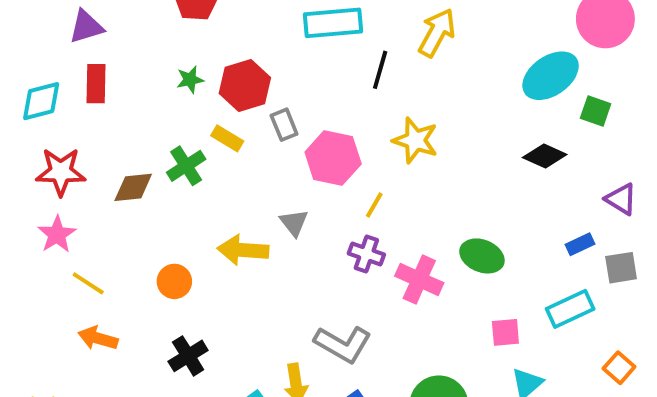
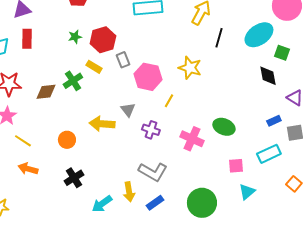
black line: (380, 70) -> (219, 38), moved
black diamond: (545, 156) -> (268, 76), moved, turned 55
purple cross: (366, 254) -> (151, 130), moved

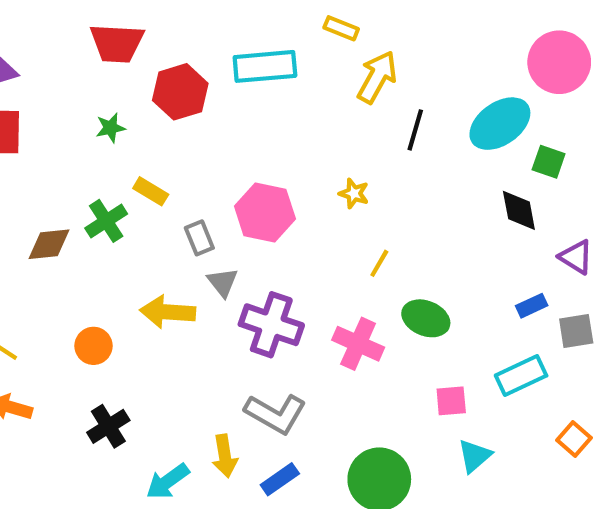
red hexagon: (103, 40) -> (180, 92), moved
gray rectangle: (123, 60) -> (199, 238), moved
yellow star: (190, 68) -> (354, 193), size x0.6
yellow line: (169, 101) -> (379, 263), moved
purple cross: (151, 130) -> (271, 325), size x1.6

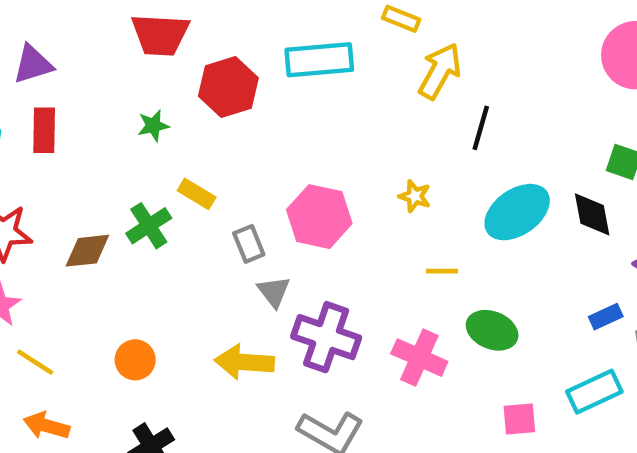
cyan ellipse: (500, 124) -> (517, 212), moved
yellow line: (379, 263) -> (442, 271), turned 60
yellow arrow: (168, 312) -> (244, 362), moved

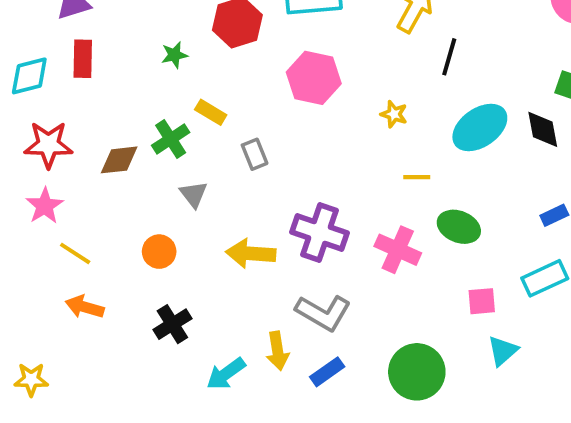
pink hexagon: (319, 217) -> (314, 78), moved
gray triangle: (274, 292) -> (193, 194), moved

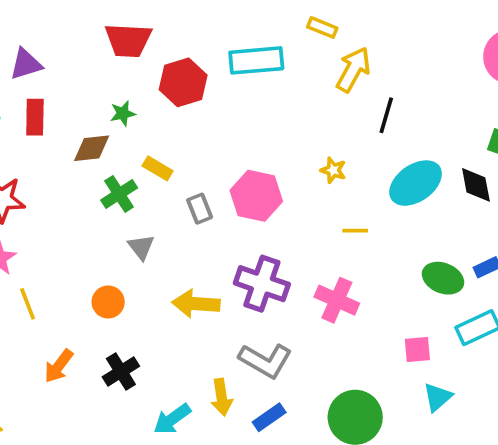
pink hexagon: (314, 78) -> (256, 196), moved
brown diamond: (119, 160) -> (92, 148), moved
green ellipse: (459, 227) -> (443, 278), moved
yellow line: (75, 253) -> (28, 304), turned 36
orange arrow: (85, 307) -> (59, 366), moved, turned -69

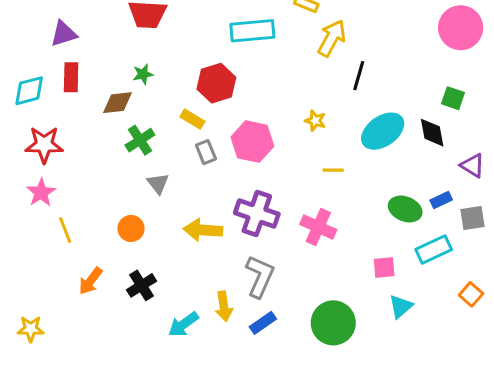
red hexagon: (183, 82) -> (216, 83), moved
yellow rectangle: (158, 168) -> (192, 119), moved
gray L-shape: (265, 361) -> (260, 276), turned -96

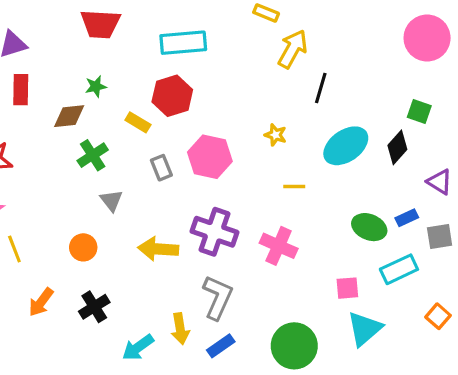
cyan rectangle: (252, 31) -> (183, 43), moved
yellow rectangle: (192, 119) -> (138, 122), moved
black diamond: (432, 133) -> (397, 147), turned 52
cyan triangle: (401, 306) -> (365, 329), size x1.4

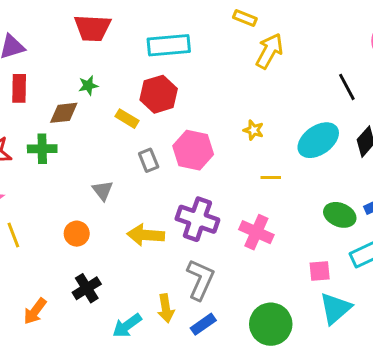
black line: (321, 88) -> (347, 87), moved, turned -44
green cross: (93, 155) -> (42, 149), moved, turned 32
orange arrow: (41, 302) -> (35, 311), moved

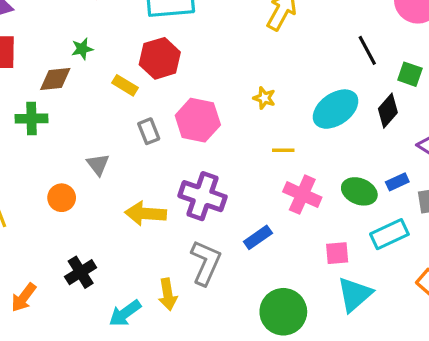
pink cross: (256, 232) -> (302, 195), moved
orange circle: (77, 234) -> (62, 198), moved
blue rectangle: (203, 324) -> (258, 237), moved

